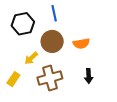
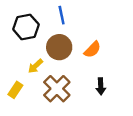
orange semicircle: (81, 44) -> (92, 50), turned -35
brown cross: (50, 78) -> (57, 89), turned -30

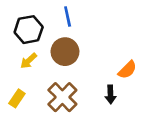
orange semicircle: (92, 50) -> (127, 70), moved
yellow arrow: (35, 66) -> (29, 61), moved

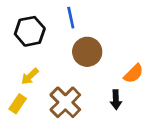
brown circle: (65, 52) -> (87, 52), moved
yellow arrow: (29, 61) -> (30, 76), moved

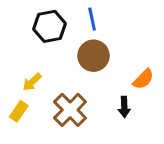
blue line: (71, 18) -> (92, 19), moved
black hexagon: (30, 31) -> (50, 26), moved

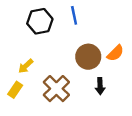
brown circle: (93, 56) -> (88, 57), moved
orange semicircle: (143, 79) -> (115, 53), moved

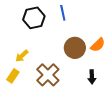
black arrow: (100, 86) -> (92, 77), moved

